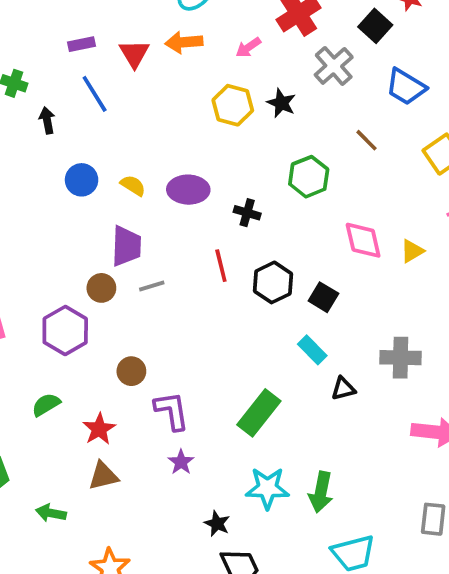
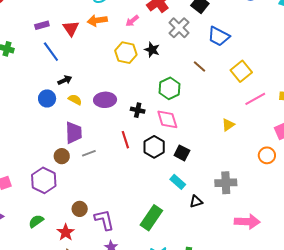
black arrow: (47, 120) -> (65, 80), moved, turned 80
pink diamond: (363, 240) -> (167, 119), moved
brown circle: (131, 371) -> (80, 209), moved

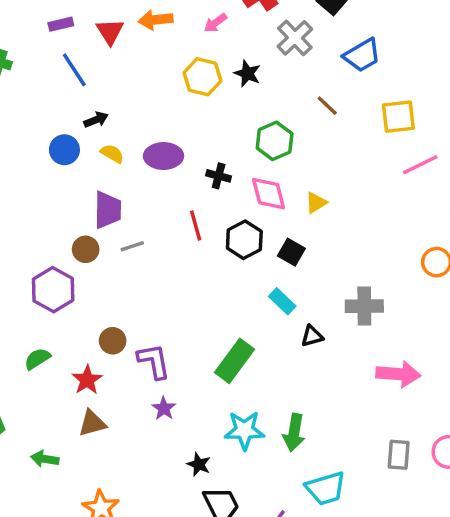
blue trapezoid: (219, 36) -> (362, 55), turned -60
yellow square: (241, 71) -> (398, 117), turned 30
yellow triangle: (228, 125) -> (316, 203), moved

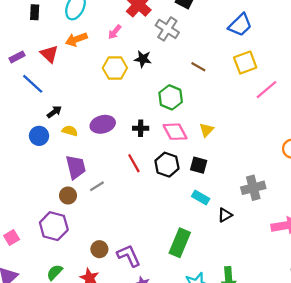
blue trapezoid: (362, 55) -> (240, 25), moved

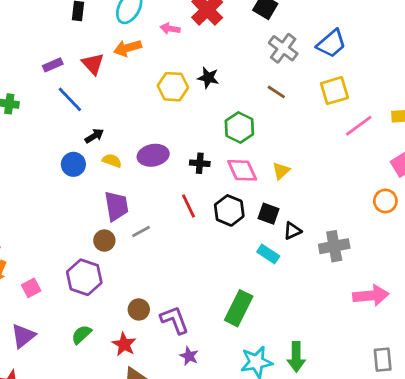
gray cross: (167, 29) -> (283, 48), moved
pink arrow: (115, 32) -> (170, 29), moved, turned 56
black triangle: (225, 215) -> (292, 231), moved

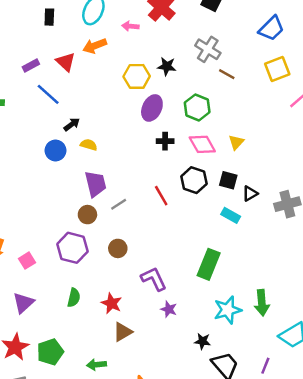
gray cross: (283, 48) -> (208, 49), moved
purple ellipse: (153, 155) -> (152, 108), moved, turned -50
red line: (189, 206) -> (161, 196), moved
brown circle: (139, 309) -> (118, 248), moved
green semicircle: (81, 334) -> (74, 298), turned 150

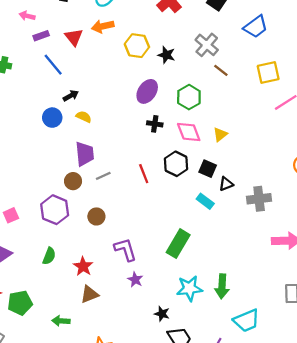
pink arrow: (130, 26) -> (27, 16), moved
blue trapezoid: (271, 28) -> (256, 27), moved
yellow hexagon: (137, 76) -> (137, 46), moved

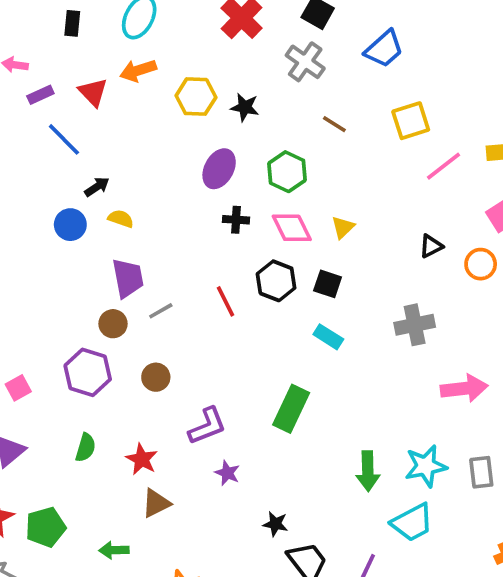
gray cross: (207, 45) -> (305, 62), moved
black triangle: (226, 184) -> (431, 246), moved
purple L-shape: (125, 249) -> (207, 426), turned 90
cyan star: (189, 288) -> (426, 466), moved

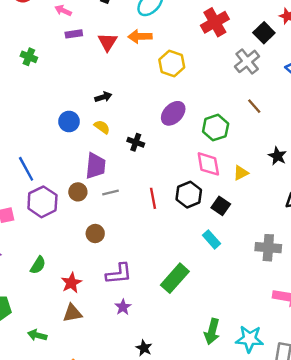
black star: (245, 107) -> (277, 156), moved
blue line: (64, 139) -> (26, 169), moved
black arrow: (97, 187) -> (103, 97), moved
black cross: (236, 220) -> (136, 142), moved
purple hexagon: (88, 372) -> (42, 202), moved

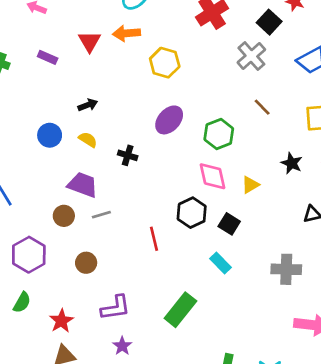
purple rectangle: (74, 34) -> (48, 57), moved, turned 35
purple trapezoid: (96, 166) -> (83, 185), turned -72
red line: (153, 198) -> (154, 239), moved
purple hexagon: (42, 202) -> (29, 255), moved

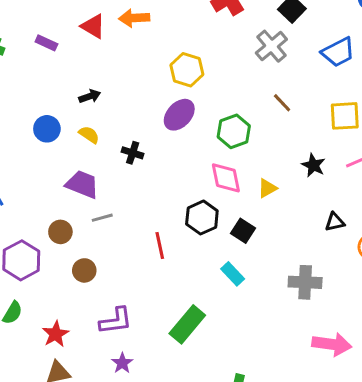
red triangle: (90, 41) -> (93, 26), turned -30
yellow hexagon: (165, 63) -> (187, 70), moved
brown circle: (64, 216) -> (60, 232), moved

